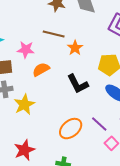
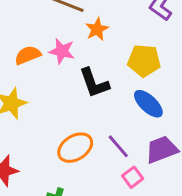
pink star: (26, 50) -> (62, 51), moved
orange semicircle: (41, 69) -> (28, 55), moved

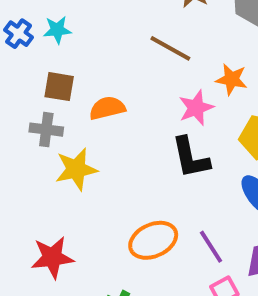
orange star: (97, 29) -> (232, 79), moved, turned 30
pink star: (62, 51) -> (196, 108), moved, turned 30

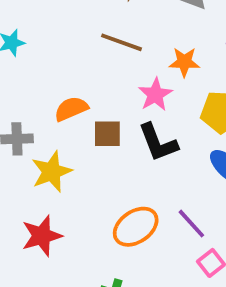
brown square: (59, 87) -> (107, 134), moved
red star: (52, 257) -> (42, 236), moved

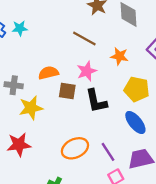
pink star: (155, 94) -> (87, 71), moved

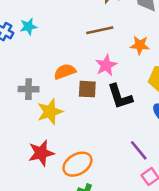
brown line: (84, 39) -> (100, 30), turned -35
orange ellipse: (75, 148) -> (77, 164), moved

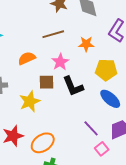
orange semicircle: (65, 72) -> (27, 58), moved
yellow star: (50, 112) -> (30, 101), moved

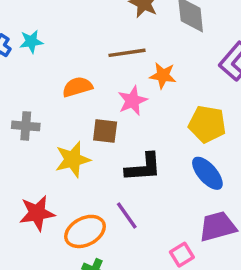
orange star: (86, 44) -> (163, 75), moved
black L-shape: (73, 86) -> (143, 167), moved, turned -80
purple line: (91, 128) -> (127, 216), moved

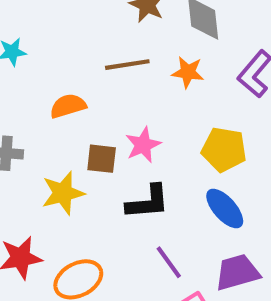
orange star: (163, 75) -> (188, 72), moved
pink star: (132, 101) -> (143, 145), moved
purple line: (127, 216) -> (169, 262), moved

